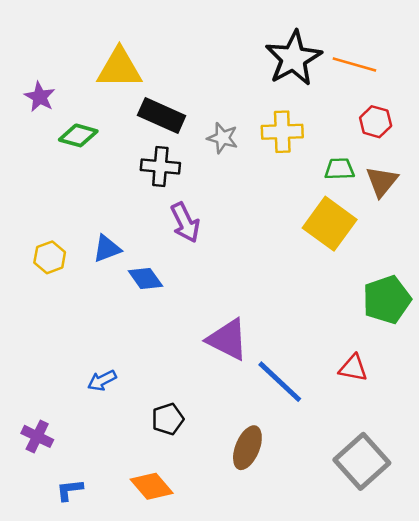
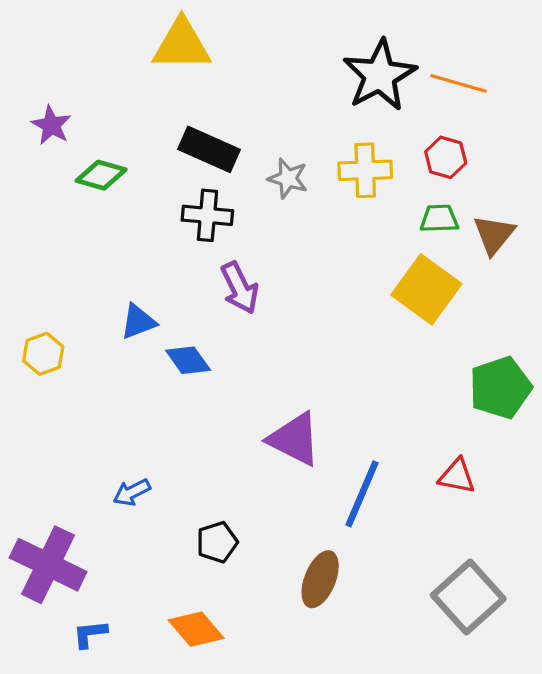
yellow triangle: (119, 68) -> (182, 45), moved
red hexagon: (376, 122) -> (446, 157), moved
yellow hexagon: (50, 257) -> (43, 354), moved
blue line: (280, 382) -> (362, 494), turned 70
purple cross: (37, 436) -> (48, 565), size x1.8

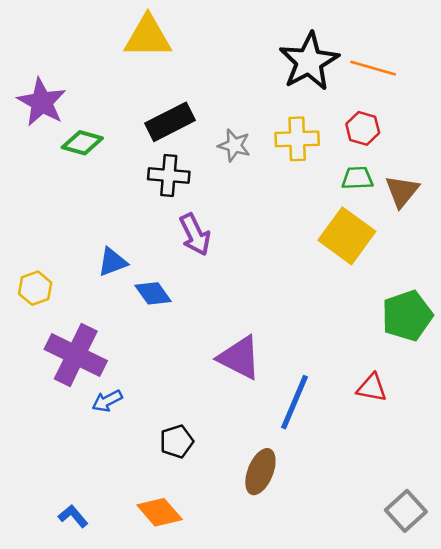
purple star: (51, 125) -> (42, 102), size x1.5
black rectangle: (209, 149) -> (170, 122), turned -51
purple cross: (48, 565) -> (76, 355), moved
gray square: (468, 597) -> (406, 511), moved, size x0.7
blue L-shape: (90, 634) -> (73, 516), turned 56

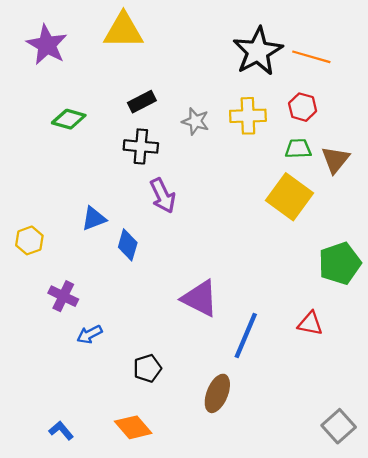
purple star: (42, 102) -> (47, 45), moved
black rectangle: (170, 122) -> (142, 102), size x0.7
blue diamond: (153, 293) -> (128, 245), turned 52
purple cross: (76, 355) -> (63, 296), size x0.6

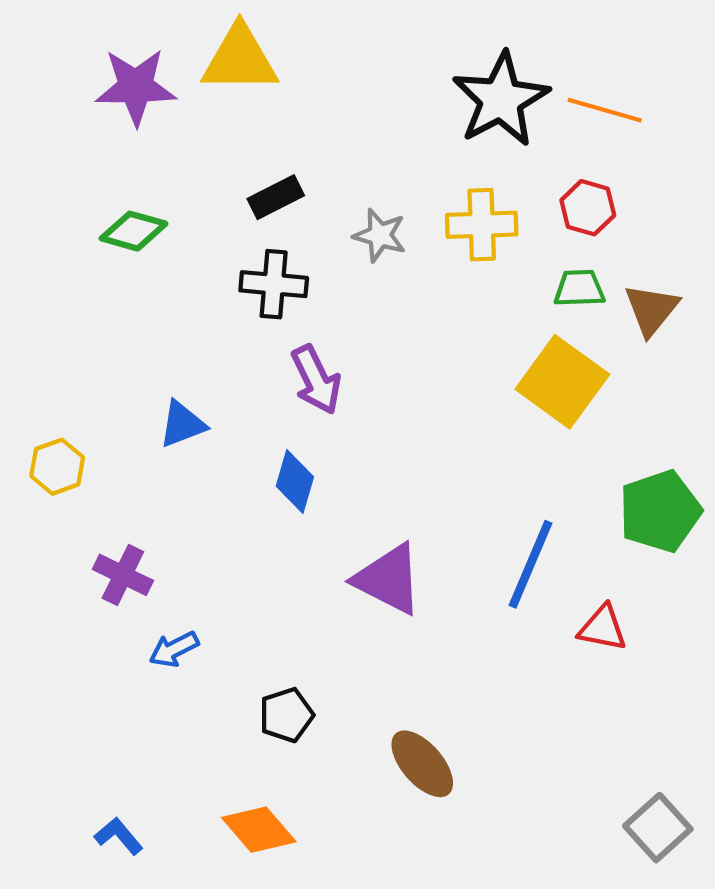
purple star: (47, 45) -> (136, 87), moved, turned -30
blue diamond: (128, 245) -> (295, 482), moved
blue line: (246, 335) -> (530, 564), moved
brown ellipse: (217, 393) -> (422, 764), turned -63

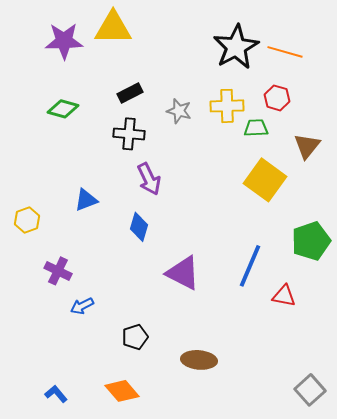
green trapezoid: (579, 288) -> (256, 128), moved
brown ellipse: (422, 764) -> (199, 360), turned -44

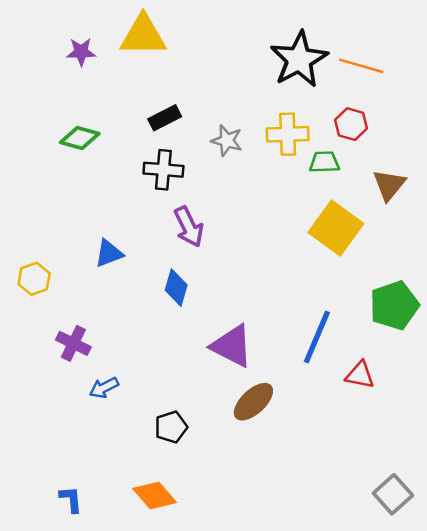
purple star: (64, 41) -> (81, 52), size x0.6
brown ellipse: (199, 360) -> (253, 402), moved, turned -48
blue L-shape: (56, 394) -> (71, 499), turned 35

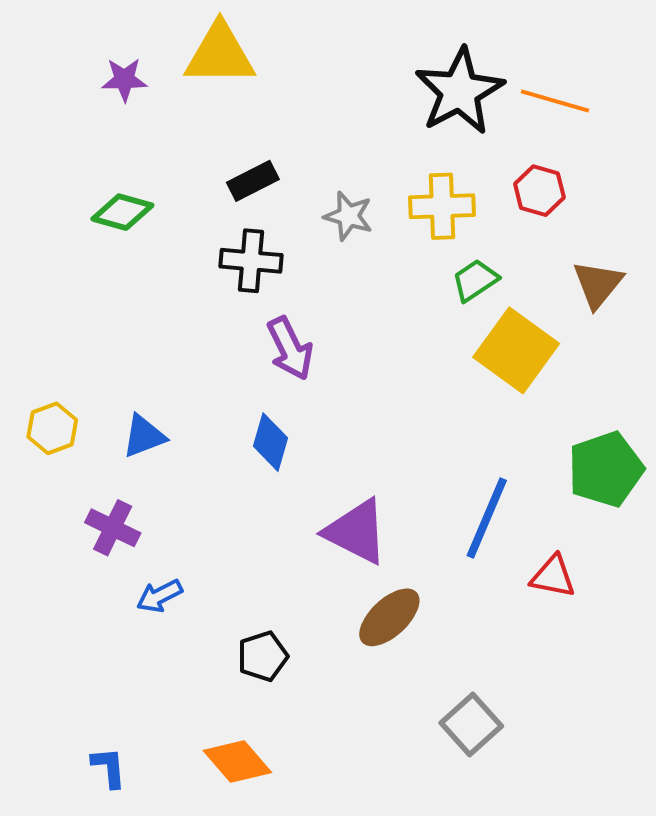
green trapezoid: (324, 162) -> (475, 280), moved, turned -32
blue triangle: (109, 253) -> (144, 436), moved
gray square: (393, 494) -> (471, 725), moved

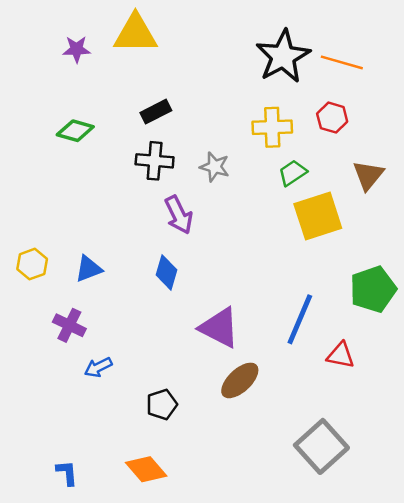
gray star: (348, 216) -> (215, 167), moved
yellow square: (516, 350) -> (318, 216), turned 36
gray square: (471, 725) -> (321, 446), moved, size x1.4

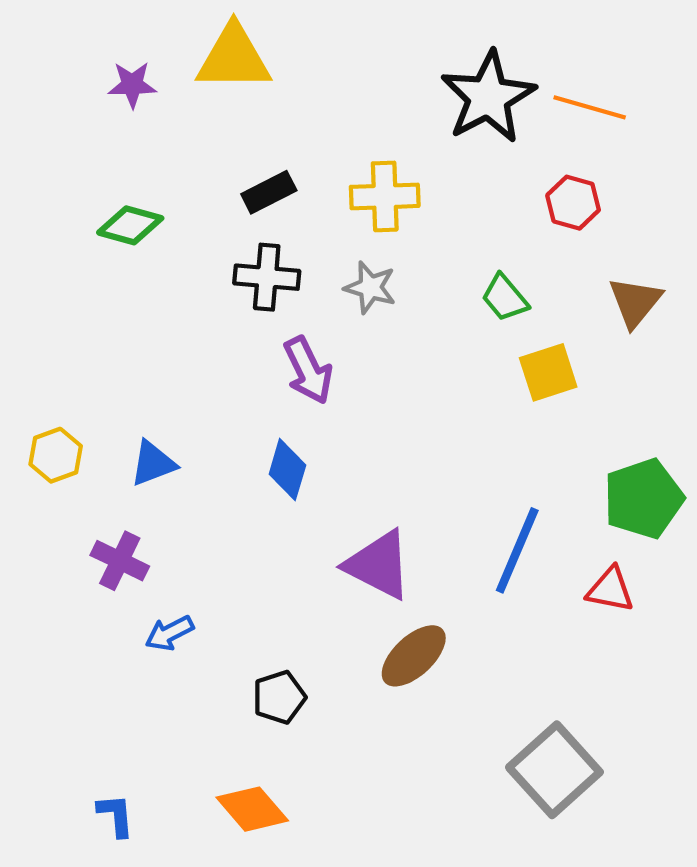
yellow cross: (272, 127) -> (385, 196), moved
green trapezoid: (293, 173) -> (505, 298), turned -96
yellow square: (318, 216) -> (548, 372), size x0.7
red triangle: (341, 355) -> (610, 590), moved

